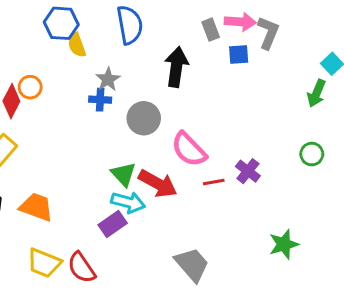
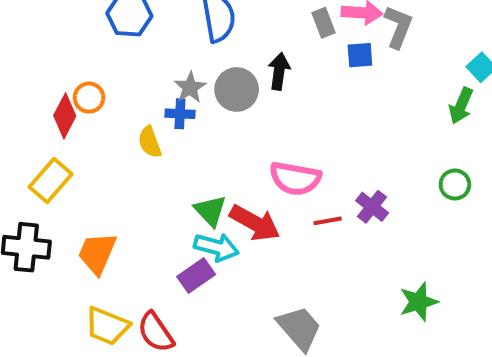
yellow semicircle: (77, 45) -> (150, 142), moved
black arrow: (176, 67) -> (279, 71), size x0.7
gray circle: (144, 118) -> (237, 89), moved
pink semicircle: (189, 149) -> (295, 178), turned -36
orange trapezoid: (36, 207) -> (97, 253), turned -87

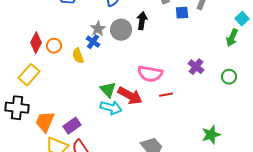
orange circle: (89, 98) -> (54, 46), moved
blue cross: (180, 114) -> (93, 42), turned 32
purple cross: (372, 207) -> (196, 67), moved
orange trapezoid: (97, 253) -> (45, 122), moved
purple rectangle: (196, 275) -> (72, 126), moved

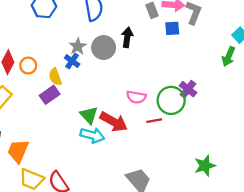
pink semicircle: (150, 74) -> (136, 97), size x0.7
green circle: (229, 77) -> (171, 100), moved, size x1.6
purple rectangle: (72, 126) -> (50, 95), moved

